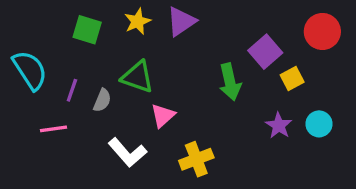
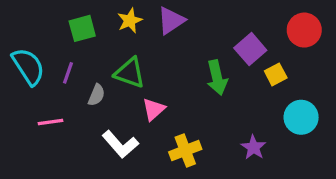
green square: (87, 30) -> (82, 28), turned -32
purple line: (72, 90) -> (68, 73), moved
cyan circle: (319, 124) -> (301, 117), size x1.4
purple star: (279, 126) -> (253, 147), moved

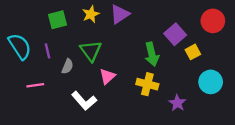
purple line: (68, 73) -> (47, 51), turned -32
green triangle: (130, 73) -> (91, 51), turned 35
yellow cross: (185, 151) -> (147, 84), moved, turned 35

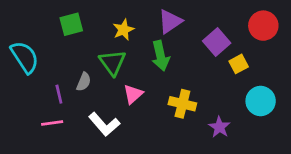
yellow star: (91, 14) -> (123, 30), moved
purple triangle: (120, 14) -> (170, 21), moved
purple line: (47, 51) -> (59, 94), moved
green arrow: (152, 54) -> (160, 56), moved
pink line: (35, 85) -> (52, 123), moved

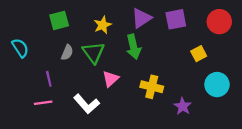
purple square: (217, 42) -> (176, 19), moved, turned 30
cyan semicircle: (25, 57) -> (20, 48), size x0.7
gray semicircle: (84, 82) -> (67, 52), moved

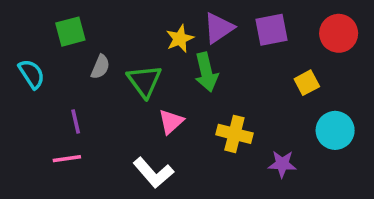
green square: (59, 20) -> (70, 32), moved
yellow star: (103, 25) -> (180, 39), moved
gray semicircle: (67, 52) -> (100, 67), moved
white L-shape: (87, 104) -> (153, 173), moved
purple star: (183, 106) -> (282, 164), turned -30

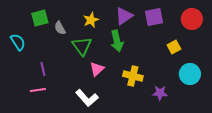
yellow star: (180, 39) -> (91, 20), moved
gray semicircle: (100, 67) -> (60, 28), moved, turned 128

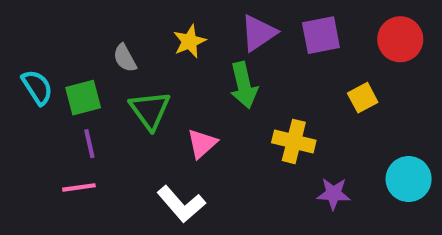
green square: (40, 18) -> (83, 98), moved
green triangle: (82, 46) -> (150, 110), moved
cyan circle: (190, 74) -> (409, 179), moved
yellow cross: (133, 76) -> (294, 141), moved

